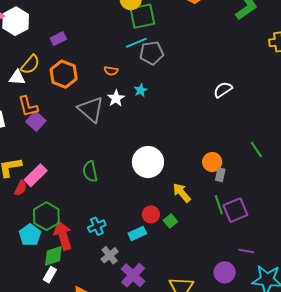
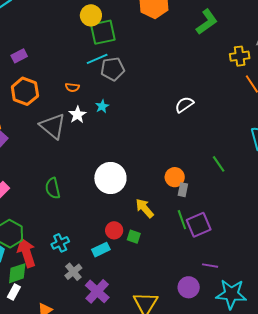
green square: (170, 221) -> (134, 237), turned -32

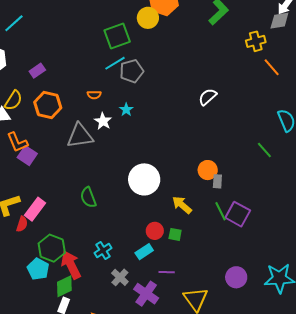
yellow circle: (91, 15) -> (148, 18), moved
gray triangle: (53, 126) -> (80, 136), turned -40
green line: (219, 164) -> (264, 150), moved
purple square: (199, 225) -> (238, 214), turned -30
purple line: (210, 266) -> (167, 272), moved

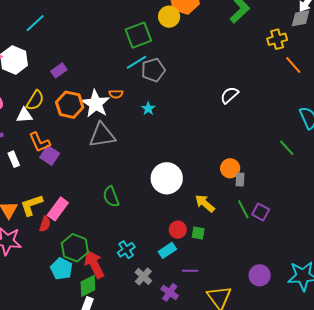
white star: (103, 121) -> (96, 104), moved, size x1.6
purple square: (238, 214) -> (261, 212), size x0.7
purple cross: (146, 294) -> (170, 292), size x0.7

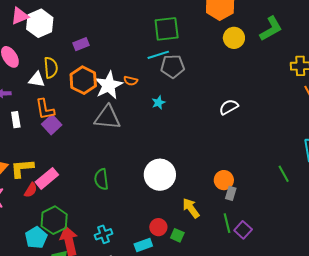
yellow circle: (169, 17) -> (234, 38), moved
white semicircle: (229, 95) -> (229, 107), moved
yellow semicircle: (35, 100) -> (51, 68), turned -50

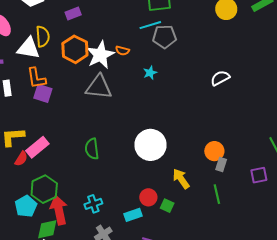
white triangle: (37, 80) -> (28, 48), size x1.4
purple square: (52, 125) -> (43, 93), turned -30
purple square: (243, 230) -> (259, 175), moved, turned 36

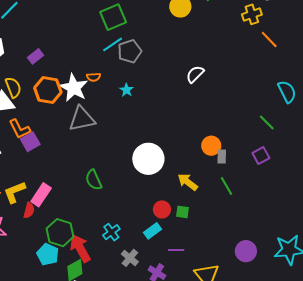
purple square: (43, 93) -> (30, 142), turned -30

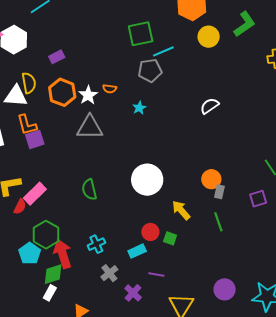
cyan line: (113, 44) -> (163, 51), moved
white star: (74, 88) -> (88, 95), size x0.7

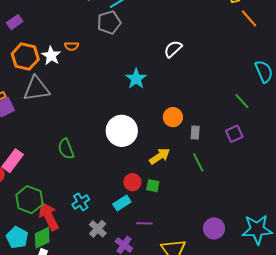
cyan star: (139, 108) -> (136, 79), moved, size x1.5
gray triangle: (90, 127) -> (37, 89), moved
orange circle: (211, 179) -> (173, 117), moved
yellow arrow: (181, 210) -> (160, 156), turned 105
cyan pentagon: (30, 253) -> (17, 238), moved

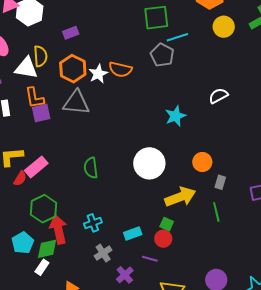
gray pentagon: (109, 22) -> (162, 55), turned 30
orange semicircle: (72, 46) -> (120, 69), size x1.6
yellow arrow: (160, 156) -> (180, 197), size x1.4
red circle: (132, 182) -> (163, 239), moved

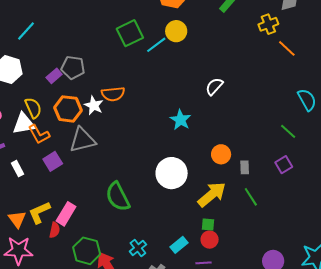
yellow circle: (224, 27) -> (176, 31), moved
gray pentagon: (162, 55) -> (73, 67), moved
orange L-shape: (35, 98) -> (39, 134), moved
green semicircle: (91, 168) -> (118, 197), size x1.4

